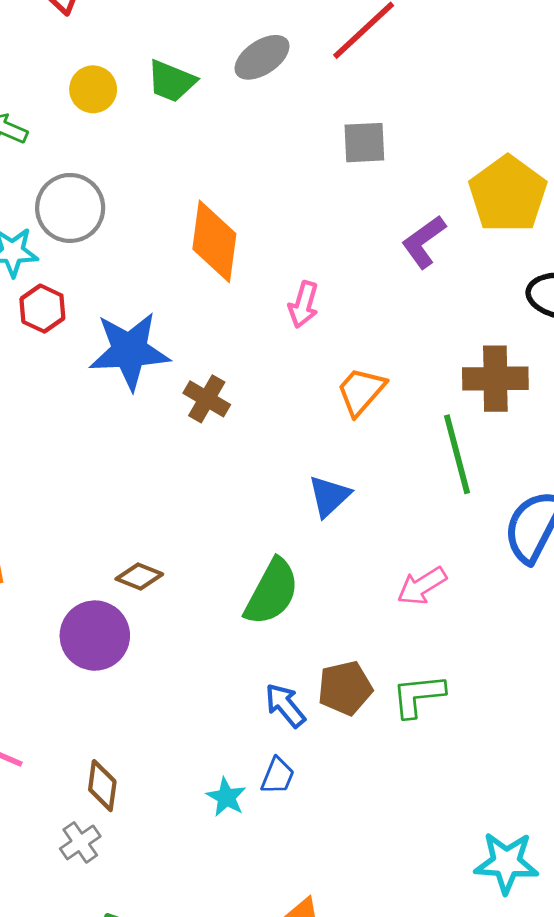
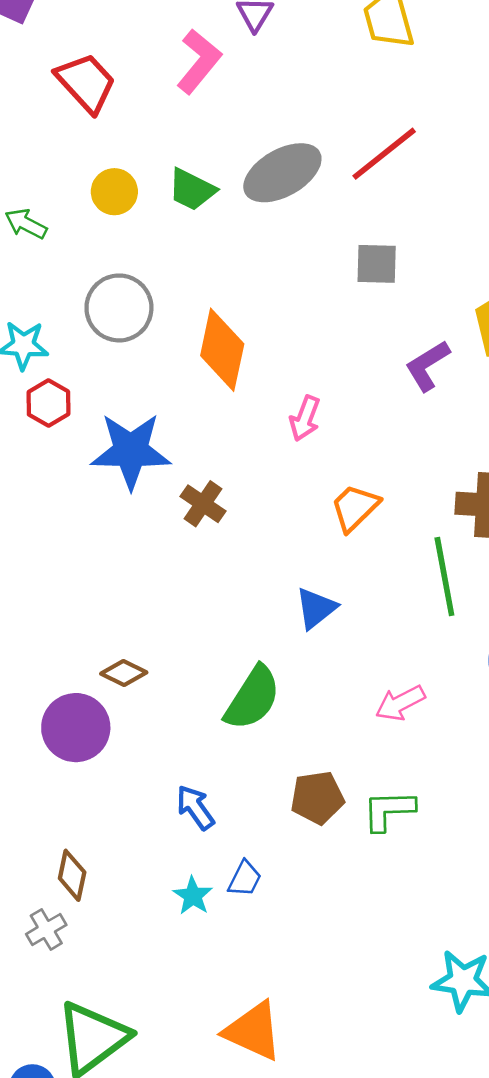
gray ellipse: (262, 57) -> (282, 173), size x1.4
gray circle: (70, 208) -> (119, 308), moved
blue arrow: (285, 705) -> (195, 807), moved

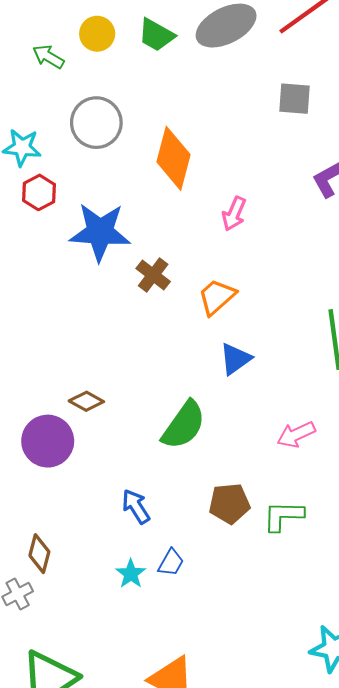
green arrow: (26, 224) -> (48, 57), moved
orange trapezoid: (355, 508) -> (217, 297), moved

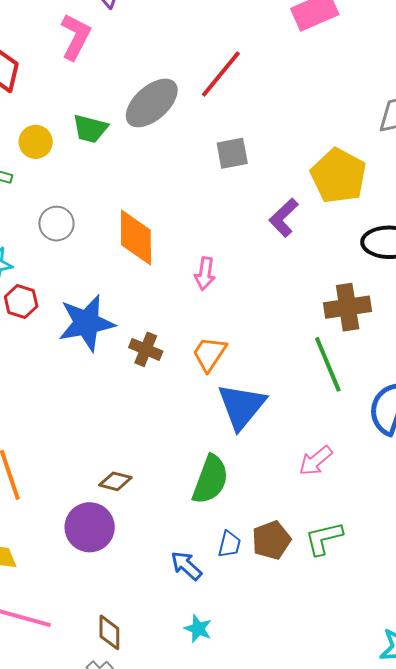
gray circle: (96, 123) -> (56, 224), size x0.7
blue triangle: (235, 359) -> (242, 406), size x1.6
blue trapezoid: (171, 563) -> (229, 544), moved

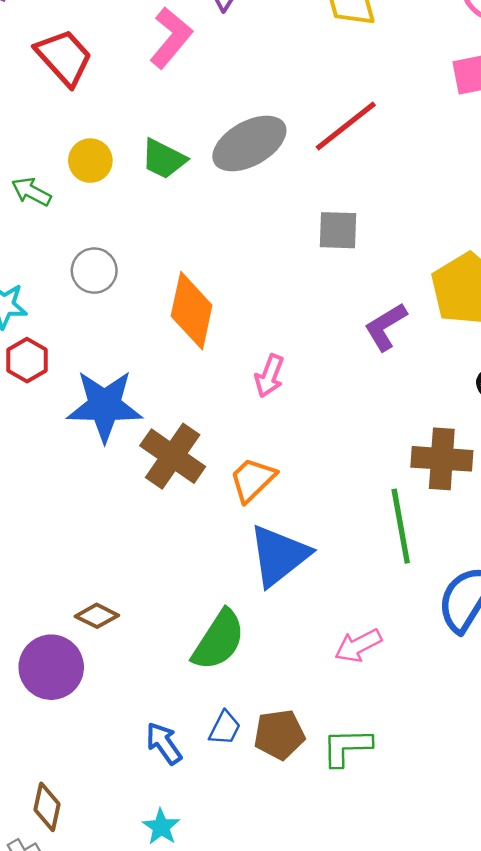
brown cross: (146, 349) -> (173, 456), size x1.5

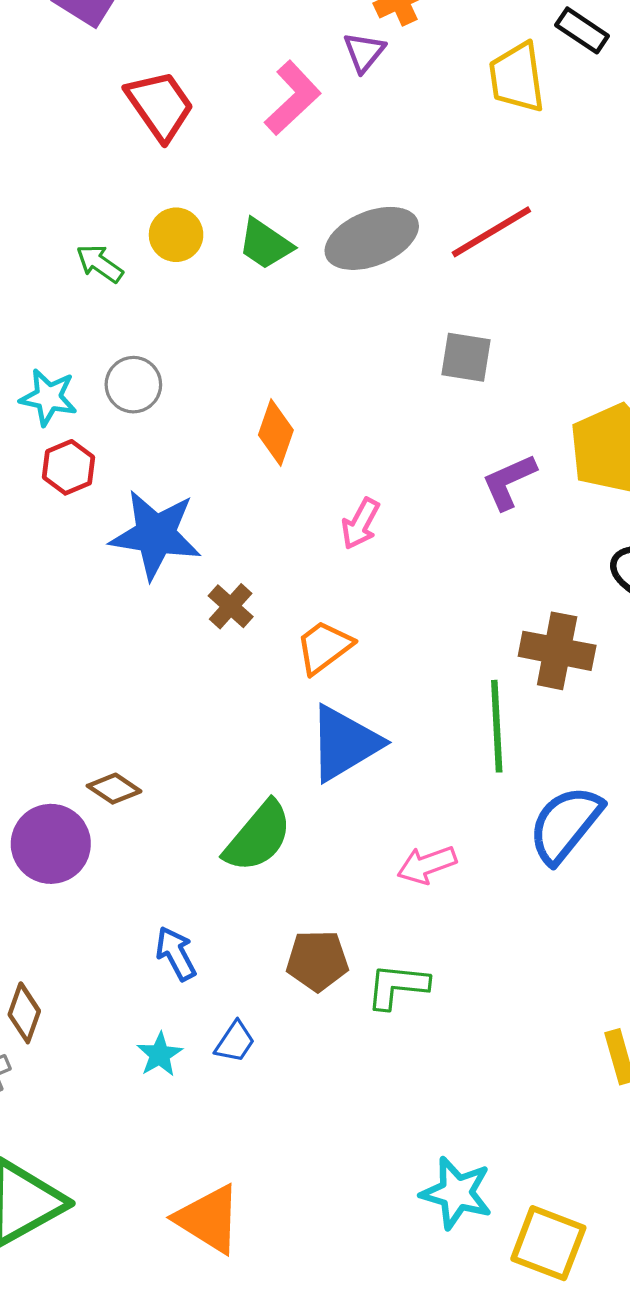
gray circle: (94, 271) -> (133, 385), moved
orange diamond: (192, 311) -> (276, 432), size x0.7
brown cross: (173, 456) -> (231, 606), size x0.6
blue trapezoid: (225, 728) -> (235, 1042), moved

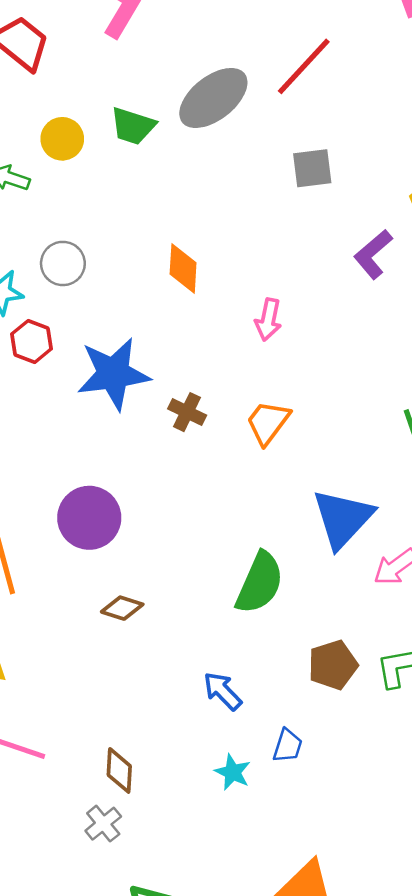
blue triangle: (344, 743) -> (343, 519), moved
brown diamond: (114, 789) -> (122, 608), moved
purple circle: (51, 844) -> (89, 518), moved

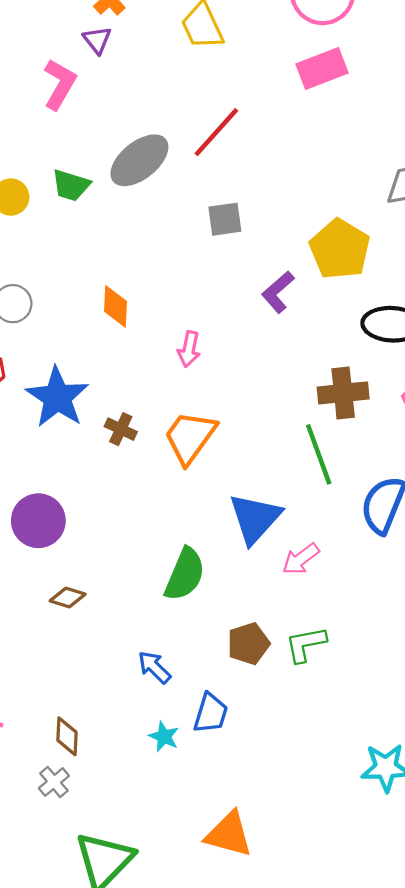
blue star: (113, 374) -> (57, 397), turned -30
orange trapezoid: (268, 423) -> (190, 437), size x1.4
blue trapezoid: (288, 746) -> (211, 713), size x1.4

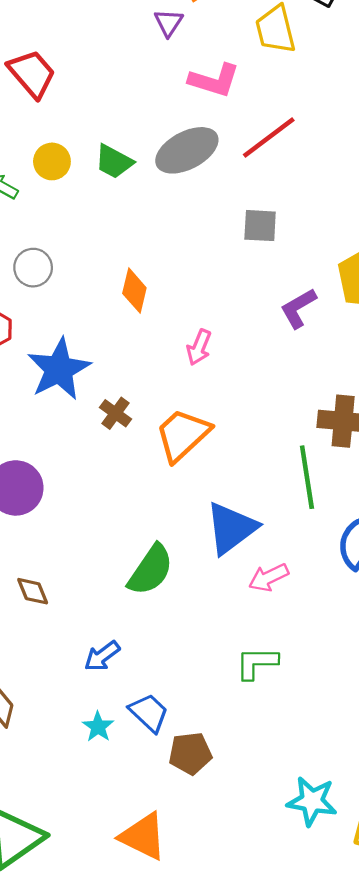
pink L-shape: (60, 84) -> (214, 80), moved, turned 66
brown diamond: (68, 598) -> (33, 591), moved, turned 40
brown pentagon: (248, 644) -> (190, 753), moved
blue arrow: (154, 667) -> (102, 656), turned -93
blue trapezoid: (211, 713) -> (149, 713), turned -75

